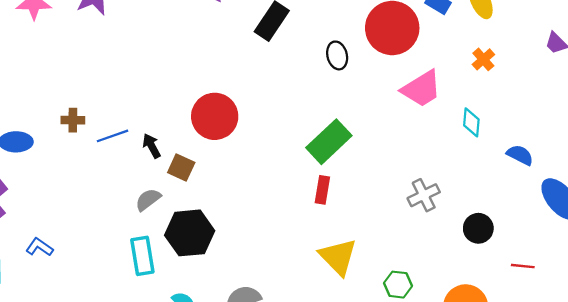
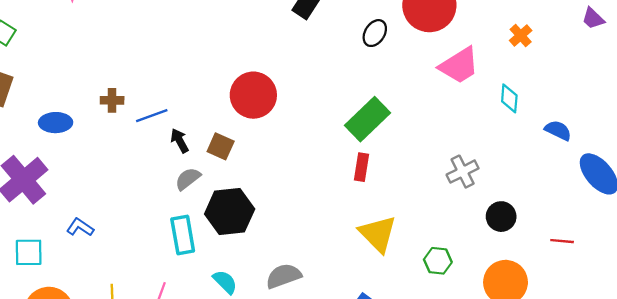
black ellipse: (337, 55) -> (375, 33), turned 48
black arrow: (152, 146) -> (180, 141), moved
black circle: (478, 228) -> (501, 217), moved

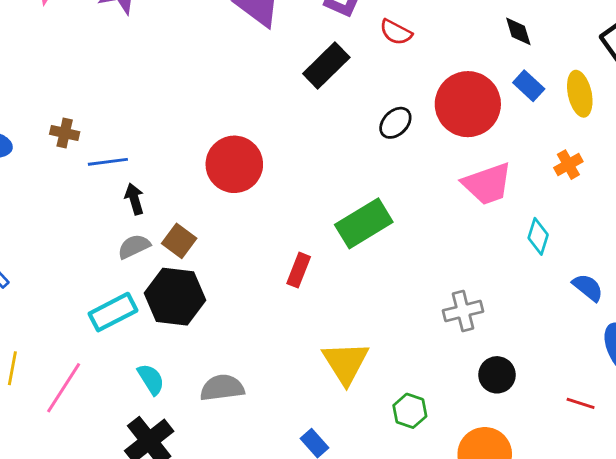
brown square: (221, 146) -> (179, 241), moved
red rectangle: (361, 167) -> (299, 270), moved
cyan rectangle: (183, 235) -> (113, 312), turned 60
red line: (562, 241) -> (581, 403), moved

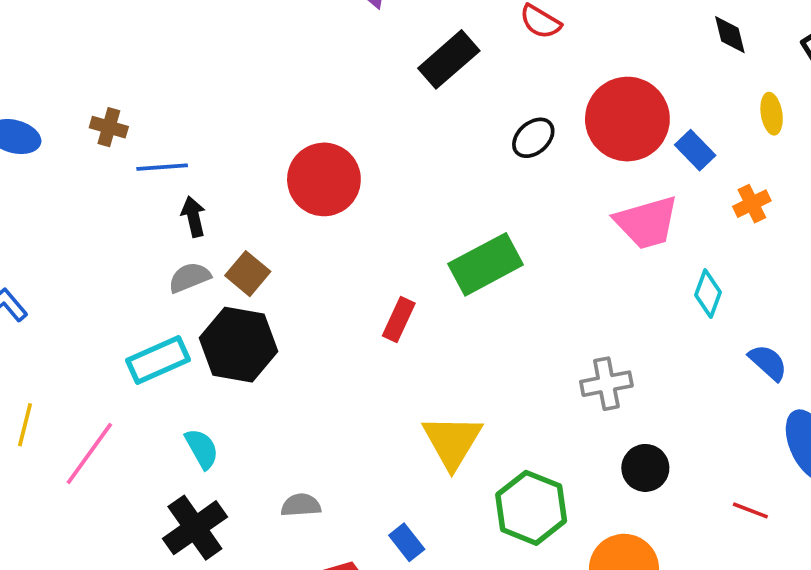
black diamond: (518, 31) -> (730, 35), moved
blue rectangle: (529, 86) -> (695, 150), moved
yellow ellipse: (580, 94) -> (772, 114), size x0.7
gray semicircle: (222, 388) -> (301, 505), moved, size x0.7
green hexagon: (410, 411) -> (531, 508), size x1.6

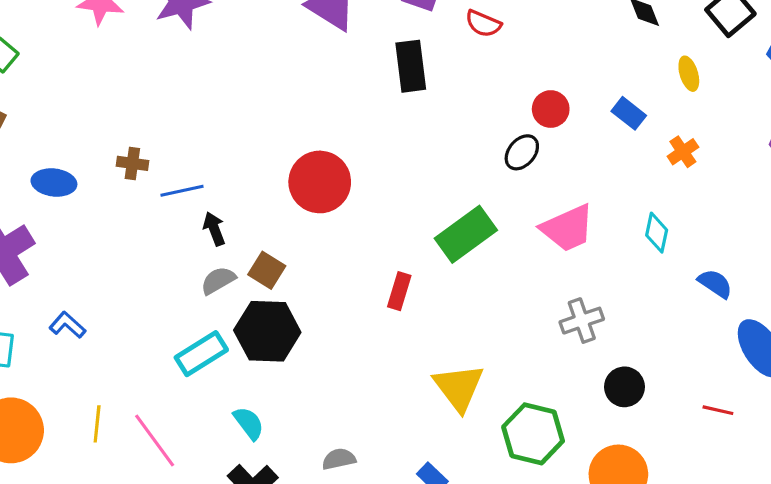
black rectangle: (449, 59) -> (411, 66), turned -48
red circle: (627, 119) -> (551, 109), moved, size x0.5
black ellipse: (533, 138) -> (522, 152), moved
pink trapezoid: (647, 223) -> (568, 228), moved
pink line: (89, 453) -> (155, 440), turned -64

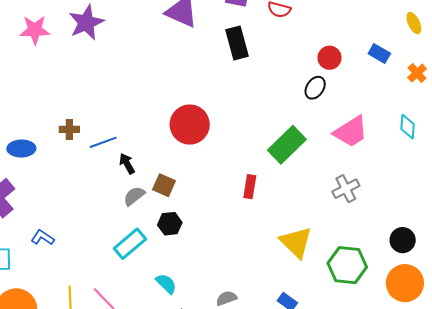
gray cross: (582, 321) -> (346, 189), moved
black hexagon: (267, 331) -> (170, 224), size x0.6
black circle: (624, 387) -> (403, 240), moved

